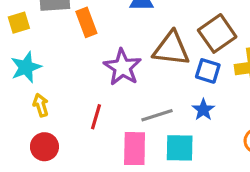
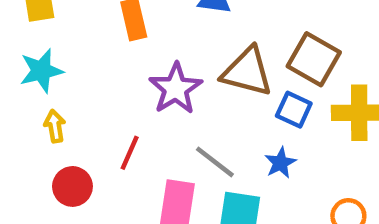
brown square: (217, 33) -> (314, 59), turned -33
gray line: (157, 115) -> (215, 162), turned 48
red circle: (44, 147) -> (72, 186), moved

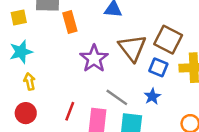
brown triangle: (247, 72) -> (132, 48), turned 40
red line: (130, 153) -> (70, 111), moved
red circle: (72, 186) -> (26, 113), moved

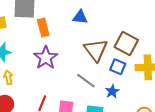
purple star: (94, 59) -> (46, 58), moved
gray line: (117, 97) -> (86, 81), moved

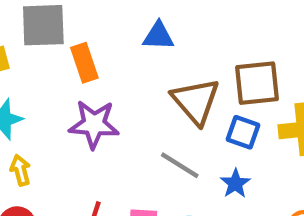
brown square: (126, 43) -> (257, 83), turned -30
purple star: (46, 58) -> (94, 124), turned -30

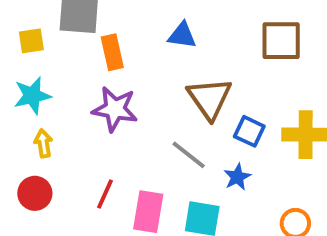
brown square: (257, 83) -> (281, 41), moved

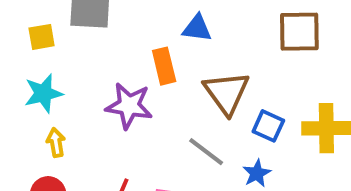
orange rectangle: (112, 52) -> (164, 66), moved

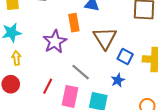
purple star: (129, 106) -> (55, 42), turned 30
gray line: (206, 152) -> (81, 72), moved

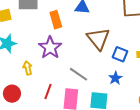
orange rectangle: (74, 23) -> (56, 20), moved
yellow arrow: (16, 58) -> (28, 68), moved

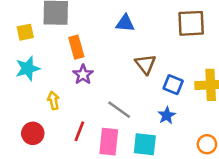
orange rectangle: (56, 20) -> (76, 47), moved
brown triangle: (98, 39) -> (145, 64), size x0.7
purple star: (50, 48) -> (83, 75), size x0.7

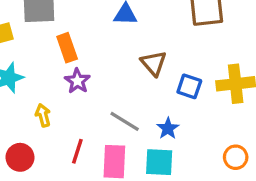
blue star: (167, 115) -> (168, 128), moved

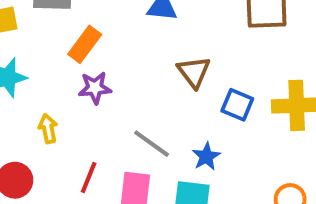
orange rectangle: (67, 48) -> (85, 44), turned 52
purple star: (77, 81) -> (95, 88), turned 30

